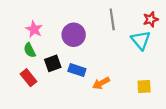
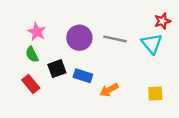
gray line: (112, 19) -> (115, 39), moved, turned -70

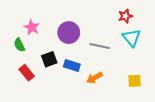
red star: (162, 21) -> (125, 16), moved
gray line: (115, 39) -> (100, 46), moved
green semicircle: (32, 54) -> (19, 45), moved

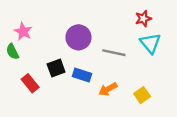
pink star: (32, 27) -> (23, 31), moved
green semicircle: (19, 45) -> (12, 52), moved
yellow square: (135, 81) -> (142, 95), moved, turned -32

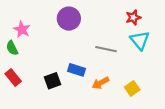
purple circle: (78, 37) -> (69, 19), moved
black square: (56, 68) -> (52, 81), moved
red rectangle: (30, 83) -> (13, 78), moved

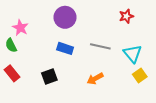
cyan triangle: (140, 40) -> (133, 54), moved
blue rectangle: (76, 70) -> (65, 48), moved
yellow square: (132, 88) -> (140, 75), moved

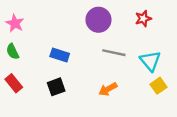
purple circle: (65, 17) -> (98, 20), moved
pink star: (20, 28) -> (15, 23), moved
blue rectangle: (65, 48) -> (60, 55), moved

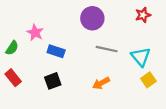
red star: (143, 19) -> (143, 15), moved
pink star: (15, 23) -> (35, 33), moved
green semicircle: (13, 52) -> (12, 48), turned -120

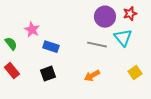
purple circle: (92, 18) -> (105, 17), moved
green semicircle: (12, 48) -> (11, 44), turned -72
cyan triangle: (141, 57) -> (123, 38), moved

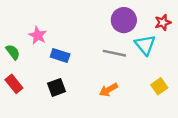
red star: (130, 14) -> (163, 22), moved

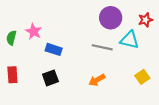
cyan triangle: (145, 45) -> (130, 40), turned -36
green semicircle: (13, 52) -> (11, 38), moved, turned -128
red rectangle: (14, 84) -> (12, 75), turned 35

